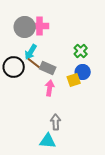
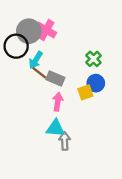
pink cross: (40, 26) -> (46, 30), turned 30
black circle: (14, 67) -> (16, 46), moved
cyan triangle: (48, 141) -> (55, 128), moved

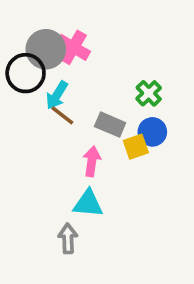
gray rectangle: (55, 79) -> (110, 125), moved
gray arrow: (65, 141) -> (68, 238), moved

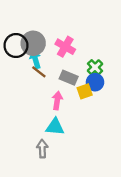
pink cross: (73, 47) -> (65, 47), moved
gray circle: (46, 49) -> (33, 43), moved
green cross: (149, 93) -> (95, 67), moved
cyan arrow: (57, 95) -> (35, 59), turned 132

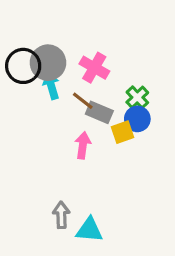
brown line: (39, 72) -> (83, 101), moved
cyan triangle: (55, 127) -> (89, 230), moved

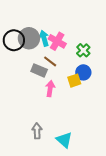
cyan arrow: (51, 86) -> (44, 38), moved
green cross: (137, 97) -> (83, 50), moved
gray rectangle: (99, 112) -> (39, 70), moved
cyan triangle: (89, 230) -> (64, 140), moved, turned 36

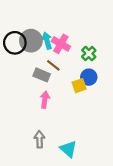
pink arrow: (50, 89) -> (45, 100), moved

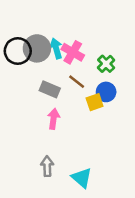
brown line: (53, 65) -> (77, 82), moved

